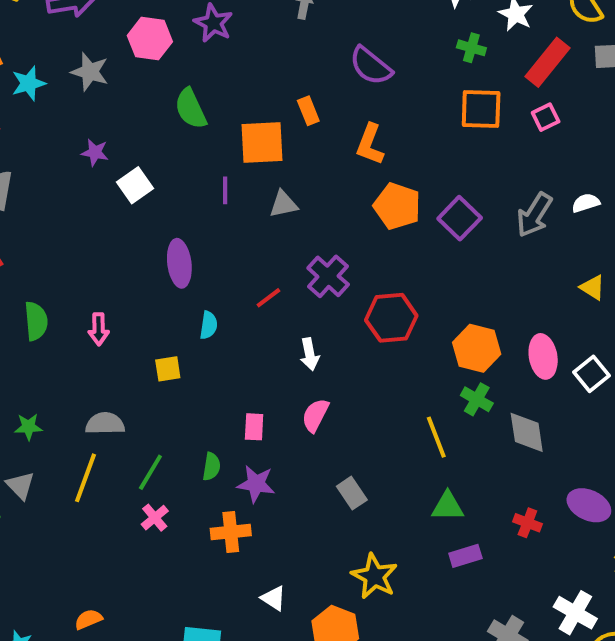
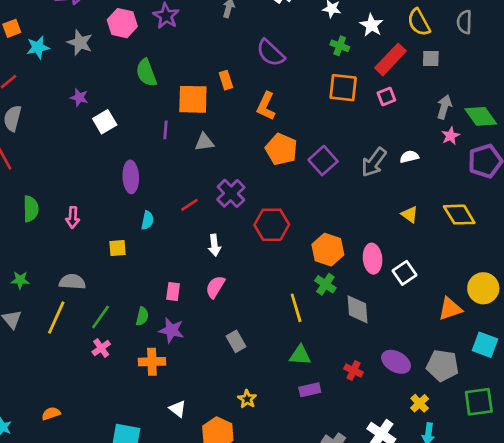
yellow star: (374, 576) -> (247, 399), size x0.6

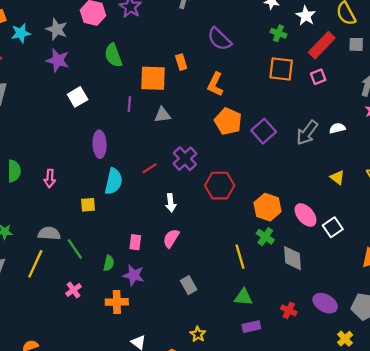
purple star: (79, 97) -> (58, 60), moved, size x1.5
cyan semicircle: (147, 220) -> (114, 181), size x1.6
pink ellipse: (373, 259) -> (306, 215), turned -35
green line: (101, 317) -> (75, 249), moved, turned -70

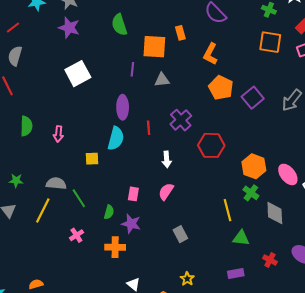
white square: (78, 97) -> (78, 74), moved, size x1.4
purple ellipse: (100, 144) -> (123, 107), moved
red line: (149, 168) -> (149, 128), turned -64
green triangle: (243, 297) -> (241, 238), moved

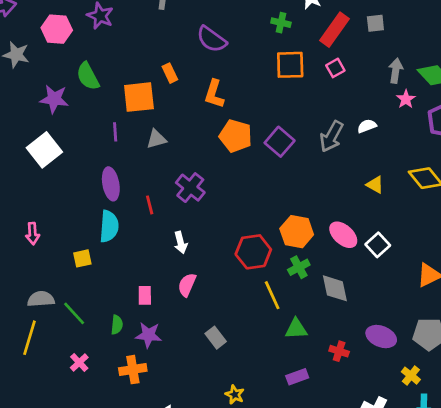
purple star: (69, 28) -> (54, 99), moved
red hexagon: (211, 145) -> (253, 252), moved
green cross: (251, 193) -> (299, 267), turned 35

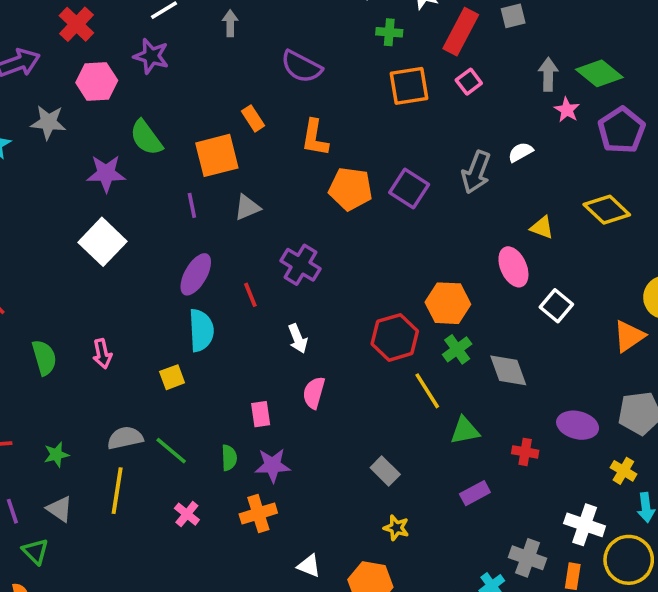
purple ellipse: (111, 184) -> (196, 274), turned 48
pink ellipse: (343, 235) -> (513, 267), moved, turned 32
gray rectangle: (216, 338) -> (385, 471), moved

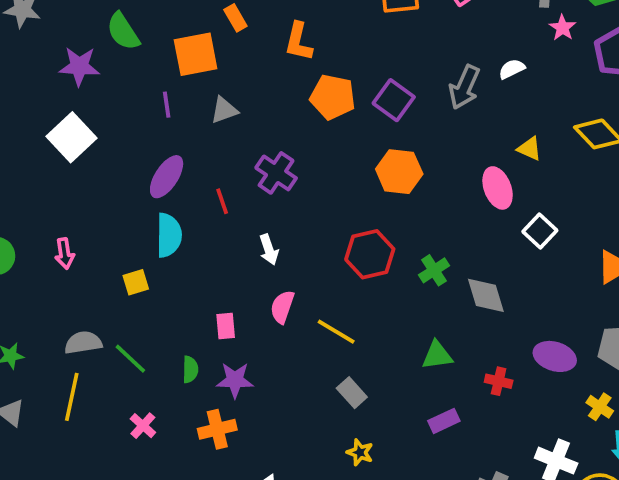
orange hexagon: (448, 303) -> (399, 172), moved
yellow line: (427, 391) -> (336, 332), moved, turned -30

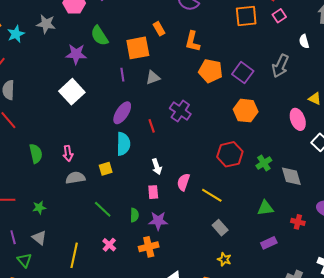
white semicircle: (512, 69) -> (304, 41), moved, turned -80
white arrow: (269, 250) -> (157, 167), moved
gray semicircle: (83, 343) -> (75, 178), moved
yellow line: (72, 397) -> (74, 255), moved

